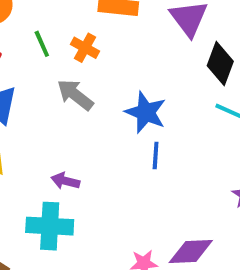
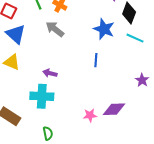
blue star: (146, 112) -> (104, 29), moved

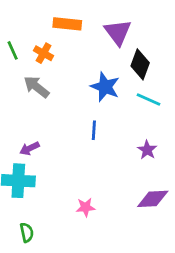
purple arrow: (50, 73) -> (29, 148), turned -40
purple star: (142, 80) -> (147, 150), moved
purple diamond: (114, 109) -> (153, 199), moved

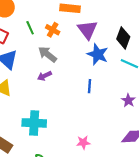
purple triangle: (118, 32) -> (87, 30), moved
purple arrow: (29, 148) -> (44, 76), moved

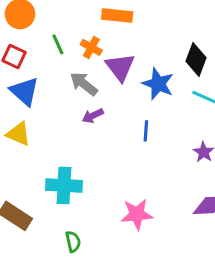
purple triangle: (87, 30) -> (120, 67), moved
purple arrow: (44, 76) -> (93, 116), moved
pink star: (83, 142) -> (137, 214), size x1.5

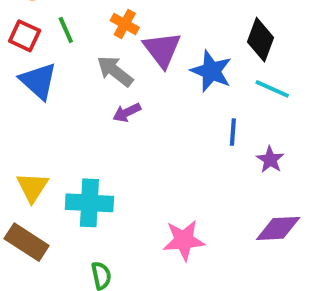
green line: (58, 44) -> (66, 30), moved
blue line: (146, 131) -> (233, 132), moved
yellow triangle: (18, 134) -> (32, 187), moved, turned 40

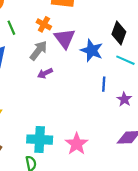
gray arrow: (115, 71) -> (39, 50), turned 90
cyan cross: (89, 203) -> (40, 140), moved
pink star: (184, 240) -> (77, 144), turned -30

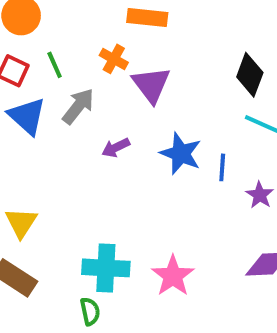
gray arrow: (39, 50) -> (78, 106), moved
blue star: (92, 50) -> (181, 154), moved

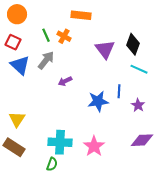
green line: (55, 65) -> (46, 35), moved
purple triangle: (151, 85) -> (105, 49), moved
blue star: (181, 154) -> (98, 101), moved, turned -30
green semicircle: (90, 311) -> (52, 164), turned 32

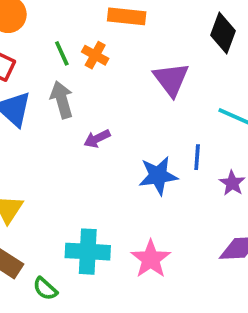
black diamond: (133, 44) -> (223, 33), moved
gray arrow: (46, 60) -> (62, 100), turned -54
green semicircle: (52, 164) -> (45, 289), moved, turned 112

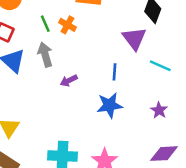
purple triangle: (171, 79) -> (134, 38), moved
blue line: (197, 157) -> (114, 72), moved

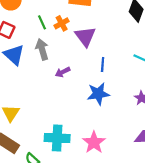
orange cross: (67, 25) -> (62, 23), turned 32
purple triangle: (134, 38) -> (85, 36), moved

